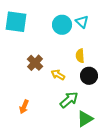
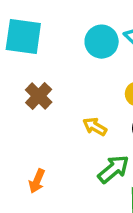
brown cross: (35, 63) -> (39, 96), moved

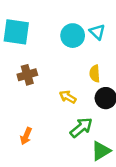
brown cross: (39, 96) -> (27, 75), turned 30

